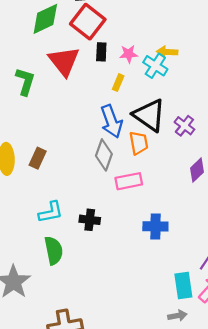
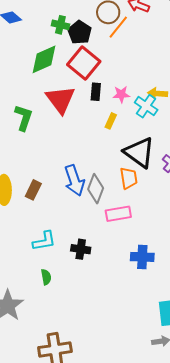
blue arrow: (111, 121) -> (74, 180), moved
green semicircle: (54, 250) -> (46, 277), size x0.6

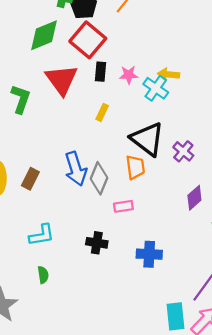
yellow rectangle: (111, 121) -> (102, 112), moved
pink rectangle: (118, 214) -> (123, 206), size x0.7
black cross: (81, 249) -> (97, 243), moved

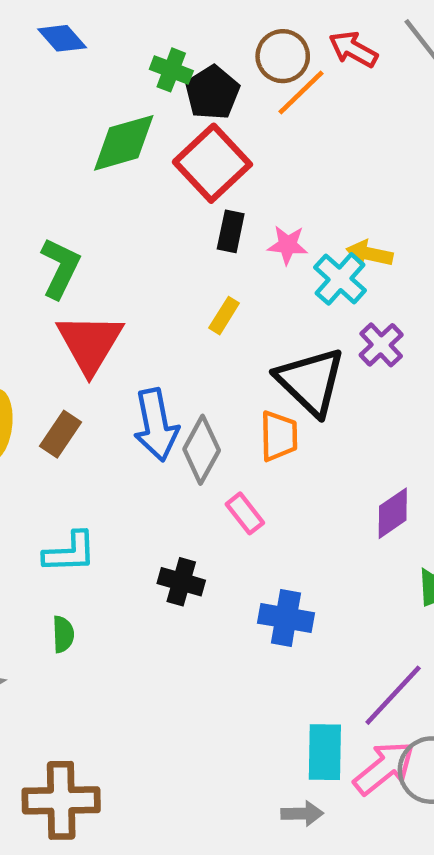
red triangle: (62, 80) -> (90, 343), moved
purple cross: (183, 151) -> (381, 345), moved
pink rectangle: (123, 206) -> (245, 513), turned 54

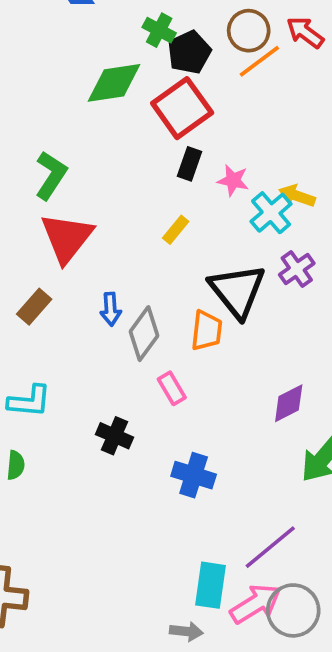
blue arrow: (156, 425) -> (111, 309), size x0.6

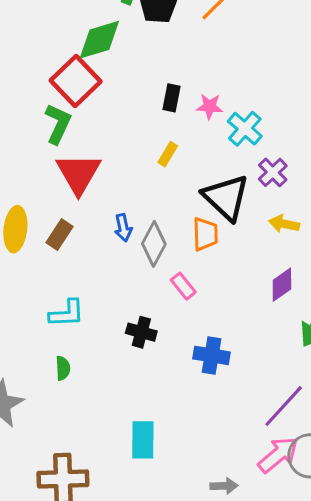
red square: (182, 108) -> (76, 81), moved
yellow arrow: (297, 196) -> (284, 224), moved
cyan rectangle: (211, 585) -> (143, 440), moved

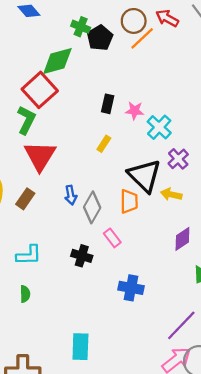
yellow arrow: (284, 224) -> (171, 194), moved
black cross: (141, 332) -> (82, 256), moved

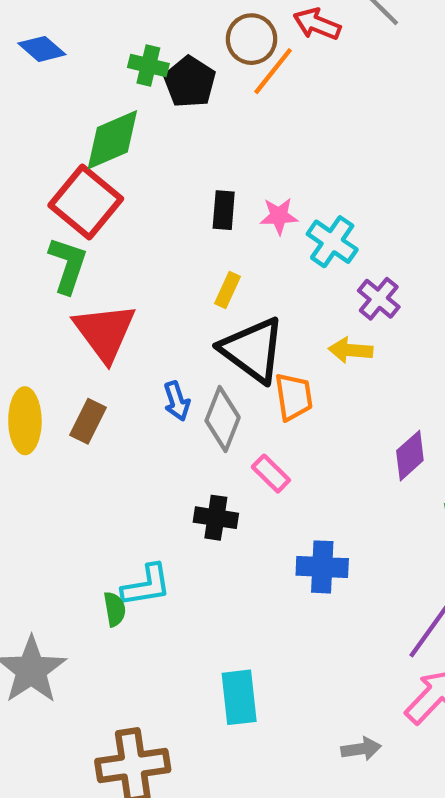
black triangle: (144, 176) -> (253, 350), moved
yellow arrow: (171, 194) -> (351, 350), moved
cyan L-shape: (29, 255) -> (146, 585), moved

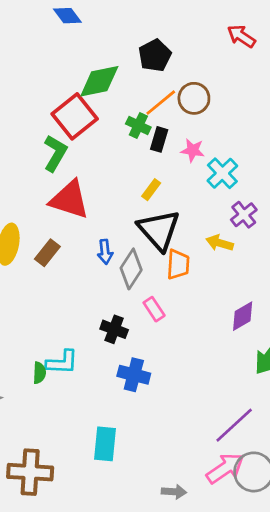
brown circle: (252, 39) -> (194, 98), moved
green cross: (148, 66) -> (138, 125), moved
orange line: (273, 71) -> (161, 103), moved
red triangle: (105, 332) -> (69, 200), turned -48
blue cross: (322, 567) -> (134, 375), moved

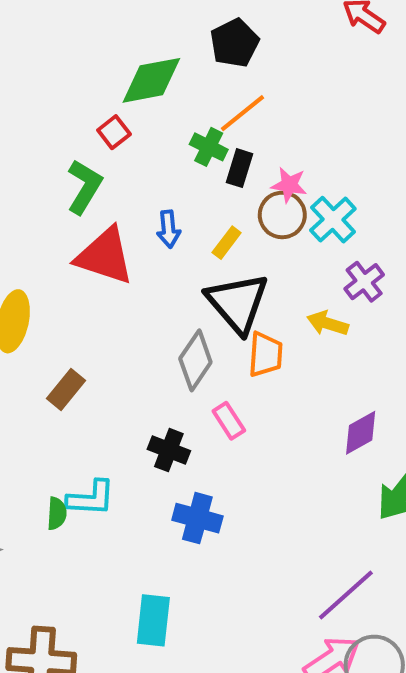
brown circle: (194, 98) -> (282, 215), moved
red square: (75, 116) -> (114, 132), size x0.5
blue arrow: (105, 252) -> (169, 229), moved
brown rectangle: (47, 253) -> (66, 390), moved

